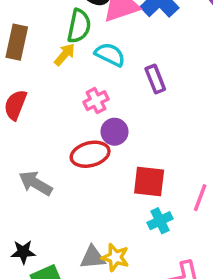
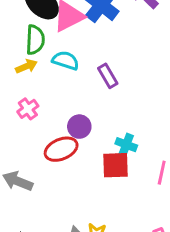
yellow arrow: (65, 55) -> (26, 66), turned 35
pink cross: (96, 101) -> (28, 109), moved
cyan cross: (160, 221) -> (126, 145), moved, turned -35

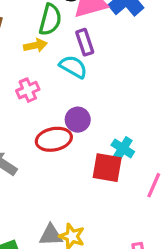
cyan semicircle: (66, 61) -> (73, 67), moved
purple rectangle: (108, 76) -> (85, 42), moved

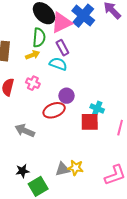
pink cross: (28, 90) -> (33, 83), turned -32

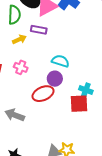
green semicircle: (39, 38) -> (14, 15), moved
purple rectangle: (62, 48) -> (39, 30), moved, turned -49
cyan semicircle: (58, 64) -> (60, 61), moved

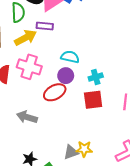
yellow arrow: (19, 39) -> (25, 38), size x1.5
pink cross: (21, 67) -> (29, 67), size x1.6
cyan cross: (86, 90) -> (96, 77), moved, turned -32

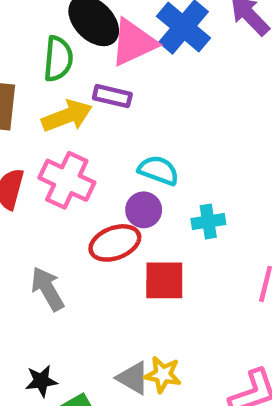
red square: (93, 100) -> (164, 280), moved
gray arrow: (27, 117) -> (47, 289), turned 36
gray triangle: (71, 152) -> (133, 378), turned 42

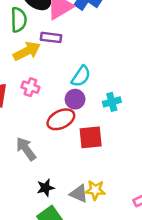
cyan semicircle: (158, 170) -> (81, 76), turned 110
pink cross: (67, 180) -> (30, 87), size x0.6
black star: (41, 381) -> (46, 188), moved

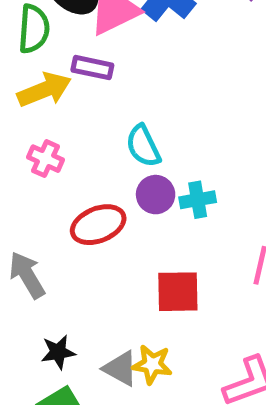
cyan semicircle: (81, 76) -> (143, 146), turned 115
purple circle: (75, 99) -> (156, 195), moved
red square: (91, 137) -> (178, 292), moved

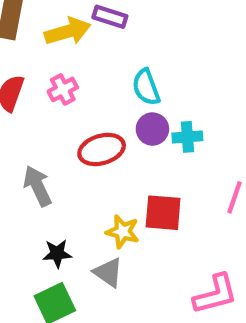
pink cross: (46, 159) -> (63, 89), turned 32
yellow star: (152, 364) -> (123, 232), moved

